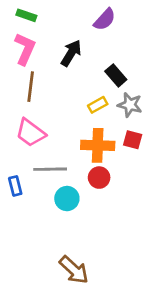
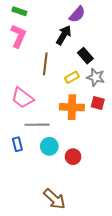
black arrow: (71, 53) -> (64, 35), moved
brown line: (31, 87) -> (45, 64), moved
red circle: (99, 178) -> (73, 157), moved
blue rectangle: (15, 186) -> (17, 144), moved

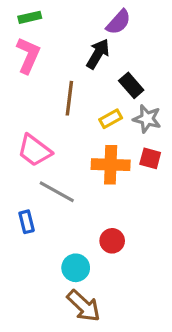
green rectangle: (19, 11) -> (30, 17), turned -32
gray line: (37, 125) -> (57, 192), turned 30
cyan circle: (49, 146) -> (76, 268), moved

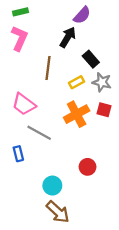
orange cross: (111, 165) -> (77, 114), turned -30
red circle: (112, 241) -> (88, 167), moved

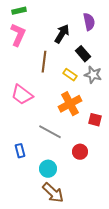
purple semicircle: (82, 15) -> (89, 22), moved, turned -54
yellow rectangle: (77, 82) -> (70, 75), turned 64
red square: (104, 110) -> (95, 120), moved
gray line: (39, 133) -> (50, 132), moved
blue rectangle: (18, 154) -> (20, 151), moved

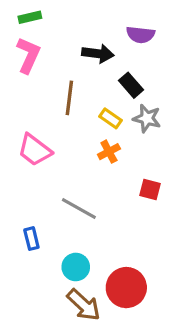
purple semicircle: (89, 22) -> (141, 35), turned 108
black arrow: (62, 34) -> (98, 54), turned 66
orange cross: (70, 104) -> (109, 152), moved, size x0.6
red circle: (80, 152) -> (126, 288), moved, size x1.6

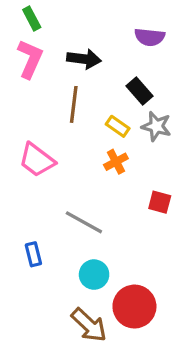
green rectangle: (30, 17) -> (32, 19), turned 75
black arrow: (98, 54) -> (84, 59), moved
cyan circle: (76, 267) -> (94, 275), moved

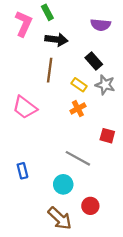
green rectangle: (32, 19) -> (47, 12), moved
pink L-shape: (30, 59) -> (24, 24), moved
gray line: (84, 222) -> (78, 158), moved
red circle: (134, 307) -> (90, 206), size x0.6

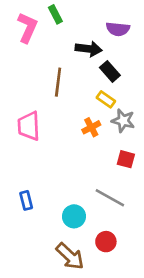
black arrow: (56, 40) -> (89, 49), moved
yellow rectangle: (79, 85) -> (106, 99), moved
gray star: (105, 85) -> (123, 121), moved
pink trapezoid: (25, 107) -> (29, 126), turned 50
gray line: (78, 158) -> (110, 198), moved

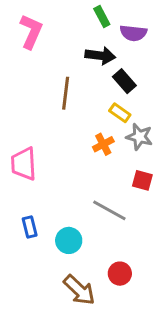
green rectangle: (55, 14) -> (102, 16), moved
pink trapezoid: (29, 126) -> (24, 164), moved
gray line: (110, 198) -> (109, 210), moved
cyan circle: (74, 216) -> (69, 240), moved

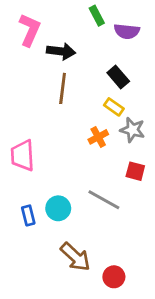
black arrow: (100, 56) -> (61, 51), moved
cyan circle: (69, 240) -> (58, 208), moved
red circle: (120, 274) -> (114, 277), moved
brown arrow: (79, 290) -> (75, 257), moved

